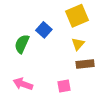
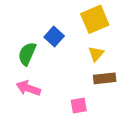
pink arrow: (23, 84) -> (28, 88), moved

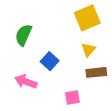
blue square: (54, 37) -> (50, 61), moved
green semicircle: (27, 54) -> (24, 35), moved

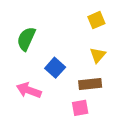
yellow square: (87, 18) -> (96, 20), size x0.6
brown rectangle: (96, 72) -> (90, 84), moved

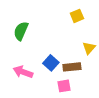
yellow triangle: (98, 55) -> (89, 48), moved
blue square: (55, 68) -> (51, 63), moved

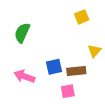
blue square: (51, 63) -> (54, 67), turned 35

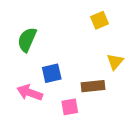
blue square: (54, 67) -> (52, 73), moved
pink square: (68, 91) -> (70, 107), moved

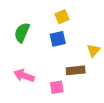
yellow square: (100, 20) -> (62, 17), moved
blue square: (52, 73) -> (58, 39), moved

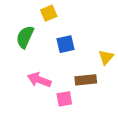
yellow square: (62, 17) -> (49, 13), moved
pink arrow: (24, 76) -> (39, 80), moved

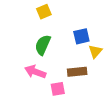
green semicircle: (25, 37) -> (43, 45), moved
blue square: (65, 44) -> (81, 36), moved

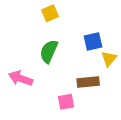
pink arrow: (35, 72) -> (21, 78), moved

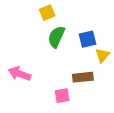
green semicircle: (49, 51) -> (56, 37), moved

